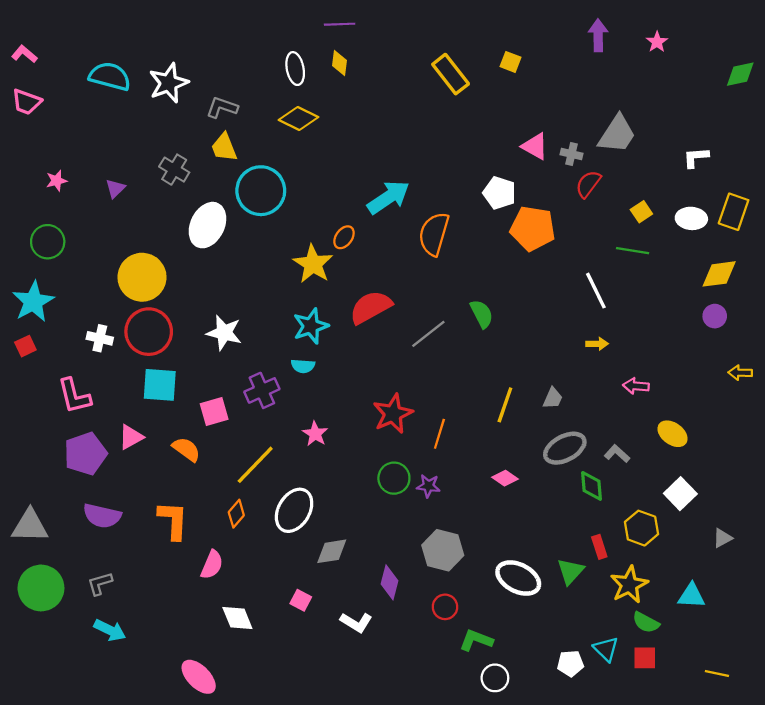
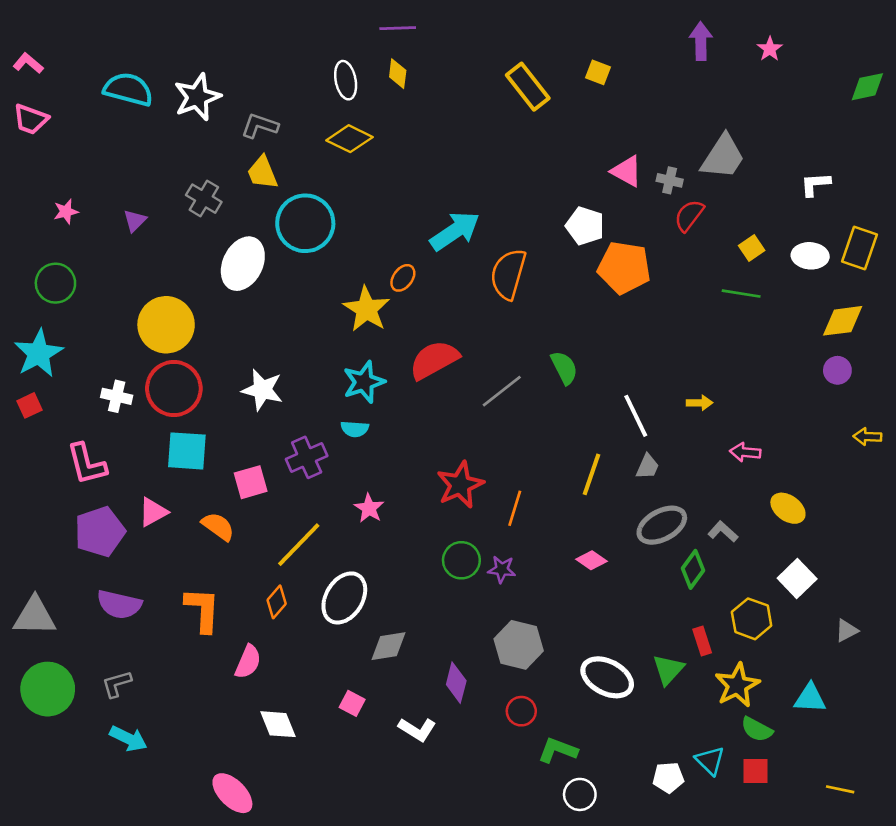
white line: (596, 291) -> (636, 416), moved
green diamond: (592, 486) -> (693, 569), turned 40

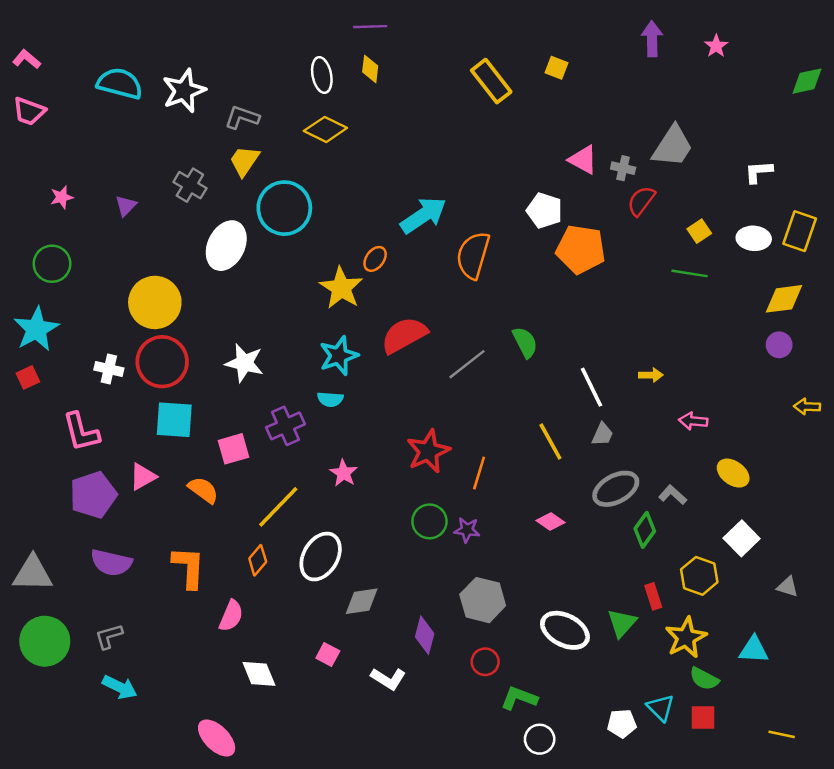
yellow trapezoid: (262, 173) -> (244, 161), turned 56
yellow line: (592, 474) -> (550, 442), turned -48
gray triangle: (847, 631) -> (788, 587), turned 45

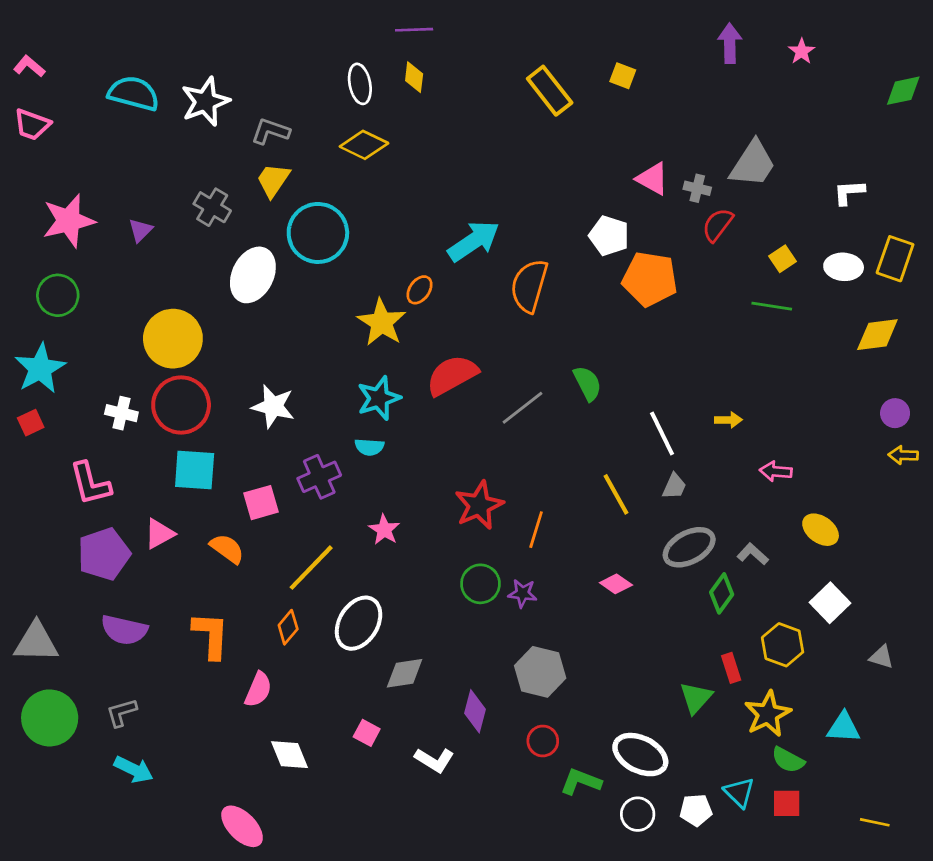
pink star: (62, 197) -> (69, 221), size x2.0
purple circle: (779, 345) -> (895, 413), moved
white ellipse: (565, 630) -> (640, 755), moved
white circle: (540, 739) -> (638, 814), moved

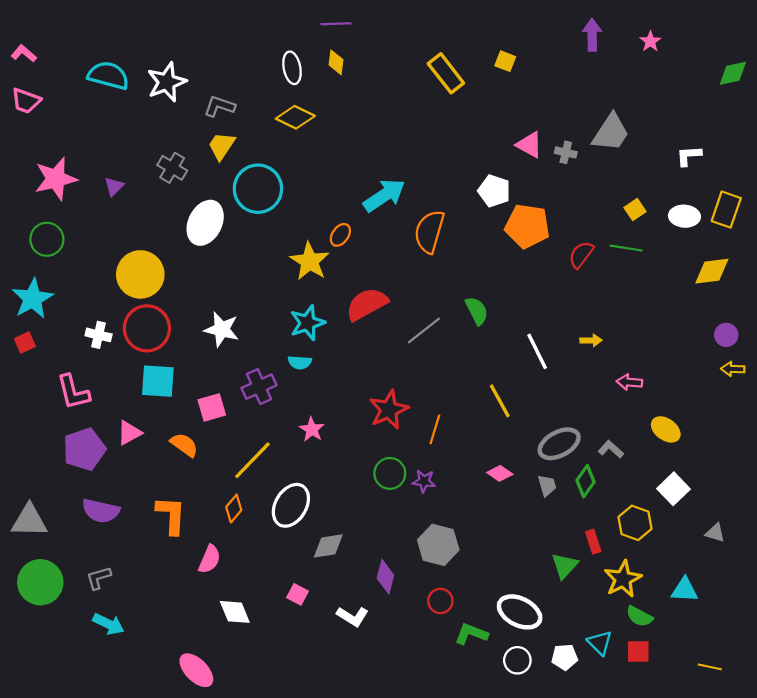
red semicircle: (718, 225) -> (581, 255), moved
gray trapezoid: (674, 486) -> (547, 486), moved, turned -40

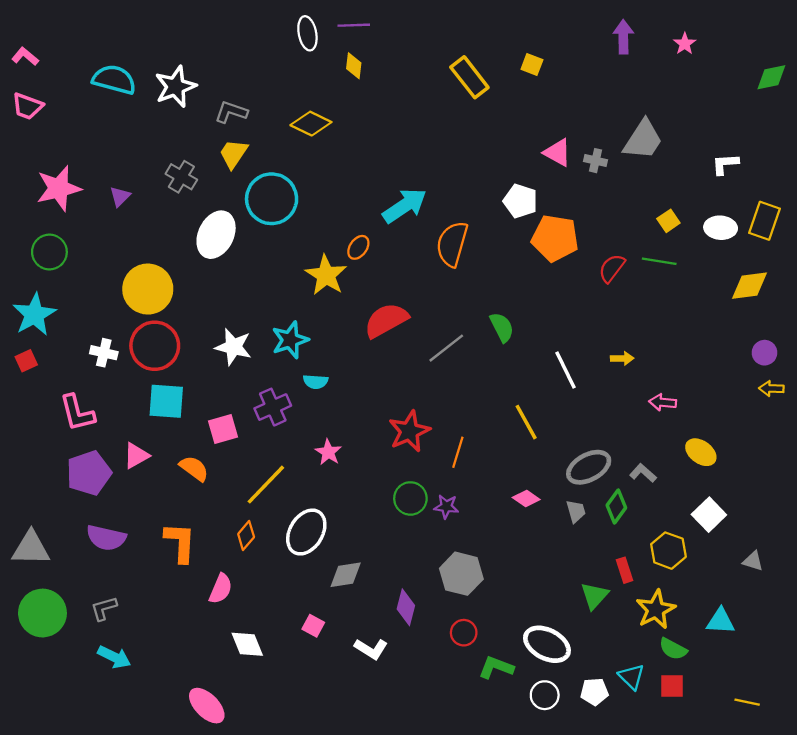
white ellipse: (292, 68) -> (307, 33), moved
cyan star: (307, 323) -> (290, 340), moved

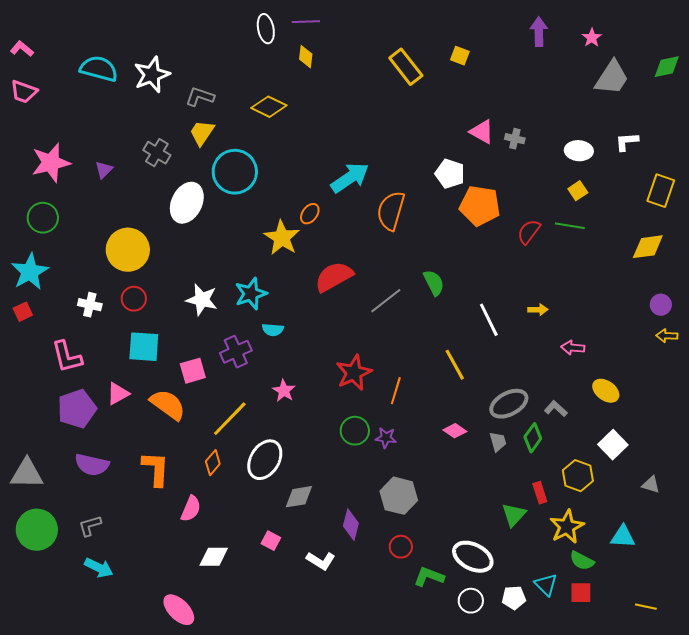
gray trapezoid: (643, 140) -> (612, 78), moved
white ellipse: (721, 228) -> (579, 151), moved
red circle: (155, 346) -> (134, 299), size x0.6
orange semicircle: (194, 468) -> (168, 405), size x1.4
white diamond: (247, 644) -> (214, 557), turned -68

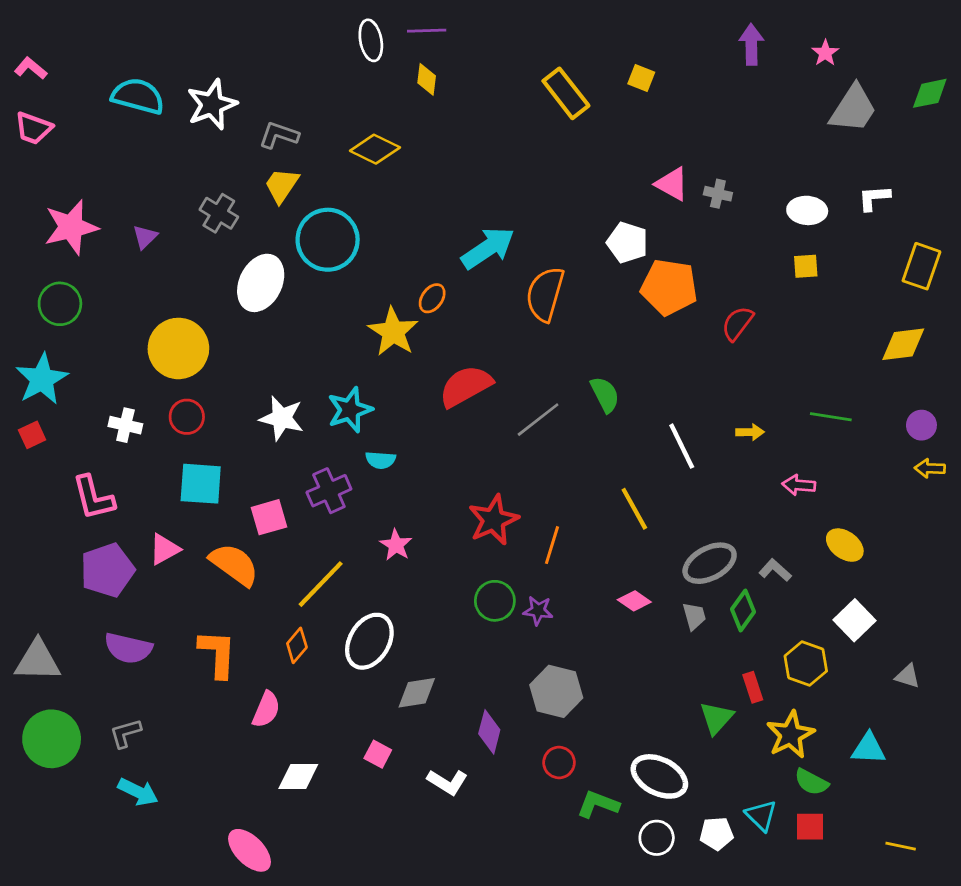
yellow square: (578, 191) -> (806, 266), turned 30
green line: (570, 226) -> (831, 417), moved

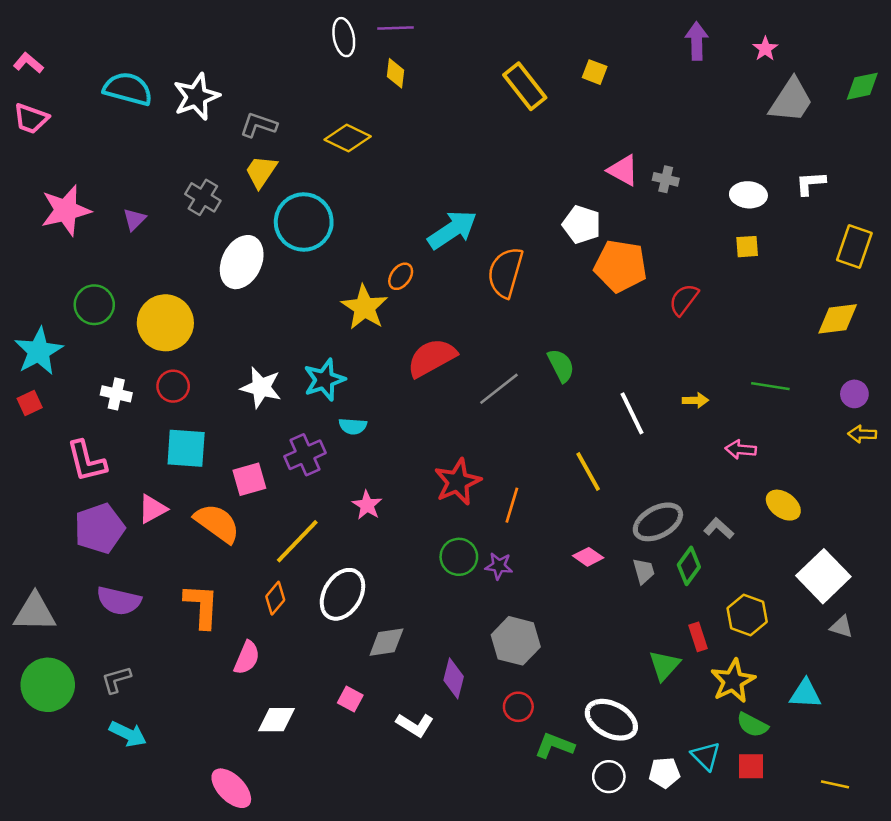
green circle: (60, 304) -> (94, 305), moved
white square: (855, 620) -> (823, 576), moved, size x1.4

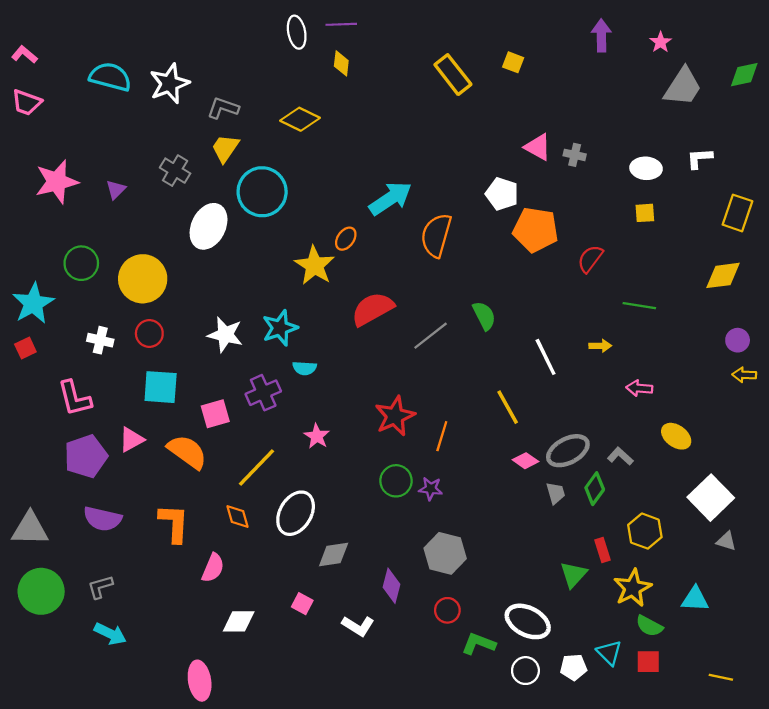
green line: (770, 386) -> (639, 306), moved
pink diamond: (588, 557) -> (525, 461), moved
orange diamond: (275, 598) -> (238, 517), turned -56
pink ellipse: (231, 788) -> (200, 681), turned 36

